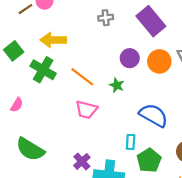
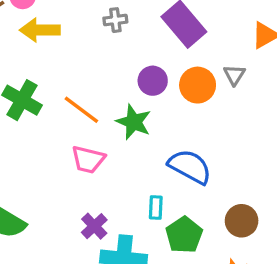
yellow arrow: (53, 40) -> (40, 30), moved
green star: (117, 85) -> (134, 122), size x1.5
purple cross: (82, 161) -> (94, 226), moved

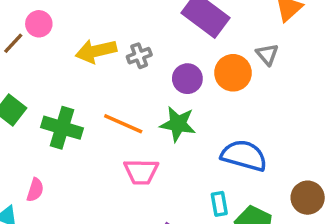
gray cross: (115, 20) -> (139, 56), moved
yellow arrow: (40, 30) -> (96, 51), moved

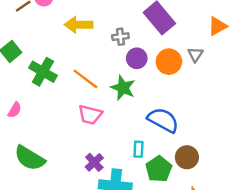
gray cross: (139, 56) -> (120, 37), moved
brown circle: (308, 198) -> (187, 157), moved

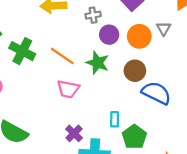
blue semicircle: (163, 120) -> (156, 93), moved
brown circle: (187, 157) -> (135, 71), moved

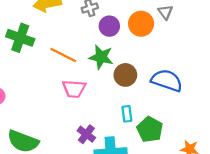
green cross: (22, 51) -> (20, 38), moved
brown circle: (135, 71) -> (125, 75), moved

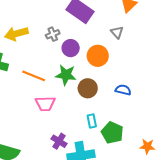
orange circle: (141, 24) -> (98, 56), moved
blue semicircle: (167, 80) -> (123, 90), size x0.6

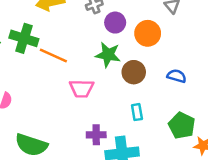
orange line: (34, 76) -> (53, 56), moved
green pentagon: (112, 133) -> (182, 125), moved
purple cross: (59, 141) -> (96, 135), turned -35

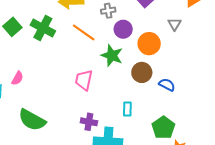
orange line: (53, 56) -> (84, 32), moved
brown circle: (134, 72) -> (142, 72), moved
pink trapezoid: (82, 89) -> (84, 80), turned 90

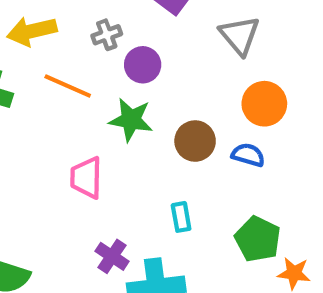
gray triangle: (174, 24) -> (240, 35), size x1.5
orange circle: (149, 44) -> (264, 104), moved
purple cross: (89, 122) -> (112, 256), turned 35

